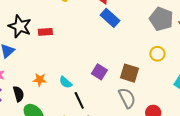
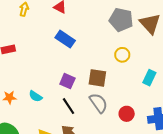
blue rectangle: (110, 18) -> (65, 39), moved
black line: (79, 100) -> (69, 106), moved

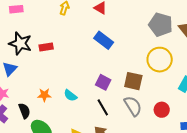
yellow circle: (122, 55) -> (160, 60), size x1.6
red circle: (127, 114) -> (162, 110), moved

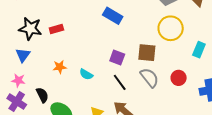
orange star: (44, 95) -> (60, 67), moved

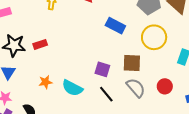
blue rectangle: (113, 16) -> (115, 26), moved
cyan semicircle: (86, 74) -> (72, 88), size x1.5

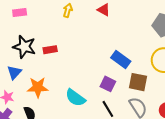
blue rectangle: (115, 26) -> (121, 59), moved
orange star: (45, 82) -> (38, 87), moved, size x1.5

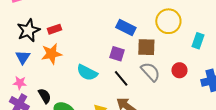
black star: (24, 47) -> (29, 30), turned -30
orange star: (38, 87) -> (52, 54), moved

